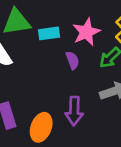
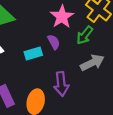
cyan rectangle: (49, 33) -> (33, 54), moved

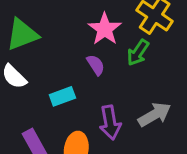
cyan rectangle: (33, 54) -> (62, 96), moved
gray arrow: (92, 63) -> (155, 115), moved

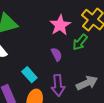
purple semicircle: (96, 65) -> (57, 54), moved
cyan rectangle: (62, 96) -> (29, 75), moved, turned 63

